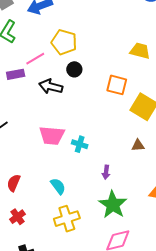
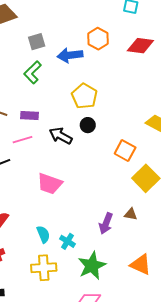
pink line: (35, 59) -> (22, 140), moved
cyan cross: (80, 144) -> (67, 241), moved
purple arrow: (106, 172) -> (106, 223), moved, size x1.5

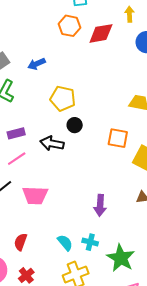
orange hexagon: (98, 39) -> (70, 26), moved
blue arrow: (70, 55) -> (37, 64), size x0.7
pink trapezoid: (50, 184) -> (35, 195), moved
purple arrow: (106, 223) -> (100, 205), moved

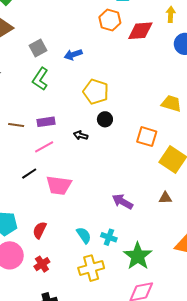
black arrow: (52, 143) -> (81, 135), size x0.6
purple arrow: (100, 205) -> (122, 202), turned 110

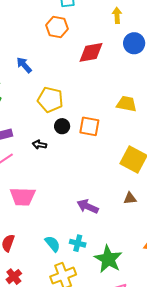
red diamond: (140, 31) -> (91, 52), moved
blue arrow: (73, 55) -> (24, 65), turned 72
orange square: (147, 137) -> (89, 126), moved

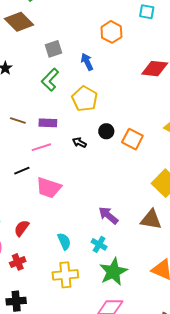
orange hexagon: (57, 27) -> (111, 32), moved
yellow pentagon: (50, 100) -> (85, 99), moved
brown triangle: (130, 198) -> (151, 220), size x1.6
cyan cross: (78, 243) -> (99, 244), moved

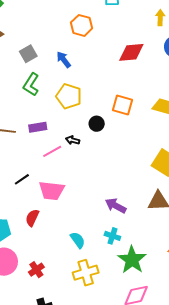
orange square: (132, 139) -> (123, 105), moved
pink line: (41, 147) -> (52, 151), moved
red semicircle: (22, 228) -> (32, 218), moved

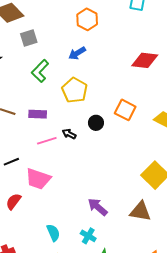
orange hexagon: (82, 25) -> (87, 19), moved
gray square: (28, 54) -> (29, 38), moved
blue arrow: (64, 60) -> (77, 53), turned -96

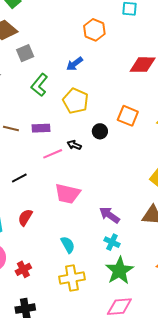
orange hexagon: (87, 19) -> (94, 30), moved
pink trapezoid: (38, 179) -> (68, 194), moved
cyan cross: (88, 236) -> (112, 242), moved

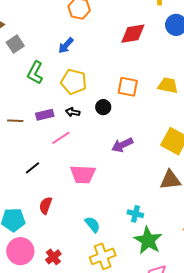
black arrow: (74, 145) -> (73, 112), moved
purple arrow: (109, 215) -> (122, 145), moved, turned -50

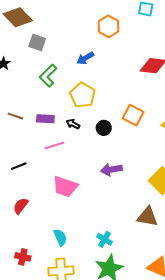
gray square: (15, 44) -> (37, 43), turned 36
red cross: (53, 257) -> (23, 257), moved, turned 35

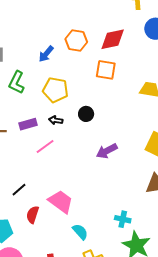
orange hexagon: (108, 26) -> (76, 41), moved
orange square: (133, 115) -> (106, 70), moved
black line: (19, 166) -> (19, 190), moved
pink trapezoid: (65, 187) -> (61, 202), moved, turned -144

